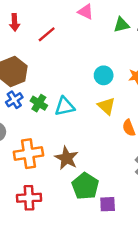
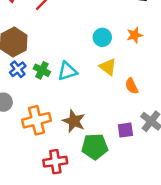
green pentagon: (85, 186) -> (95, 147), turned -30
red cross: (29, 198) -> (55, 162), moved
purple square: (108, 204) -> (125, 130), moved

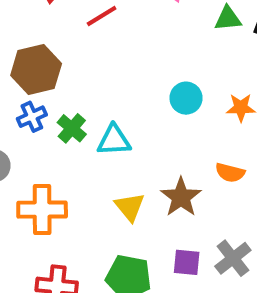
yellow triangle: (108, 67) -> (130, 207), moved
orange semicircle: (132, 86) -> (230, 173), moved, turned -63
brown star: (74, 121) -> (181, 197), moved

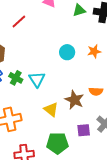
cyan triangle: (114, 140) -> (37, 79), turned -48
orange semicircle: (230, 173) -> (96, 91), moved

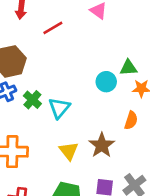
green triangle: (79, 10) -> (128, 68), moved
orange semicircle: (96, 91) -> (131, 120), moved, turned -88

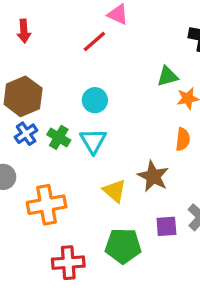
red line: (53, 28) -> (94, 41), moved
cyan circle: (106, 82) -> (95, 100), moved

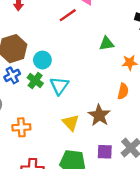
green triangle: (167, 76) -> (107, 44), moved
cyan circle: (95, 100) -> (42, 60), moved
orange cross: (47, 205) -> (21, 127), size x0.7

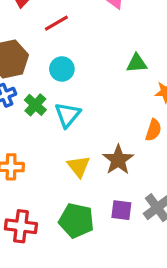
red line: (68, 15) -> (56, 23), moved
cyan circle: (42, 60) -> (62, 69), moved

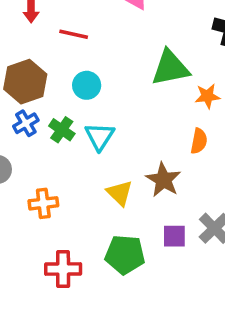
red line: (56, 23) -> (74, 34), turned 50
green triangle: (137, 63) -> (170, 68), size x1.6

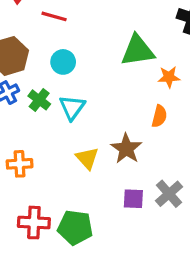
green pentagon: (125, 255) -> (75, 228), moved

